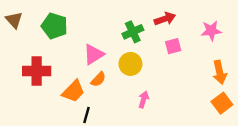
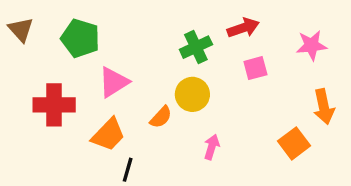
pink triangle: (94, 54) -> (114, 82), moved
orange semicircle: (98, 79) -> (161, 117), moved
orange square: (222, 103) -> (294, 143), moved

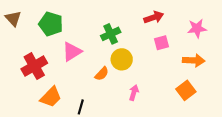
green cross: (196, 47) -> (111, 34), moved
red cross: (54, 105) -> (34, 66), turned -30
orange arrow: (324, 107) -> (194, 60), moved, turned -75
orange trapezoid: (108, 135) -> (51, 97), moved

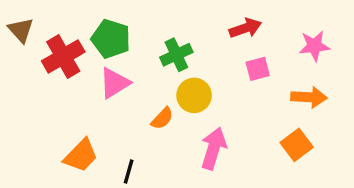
green pentagon: (51, 24) -> (111, 39), moved
red cross: (34, 66) -> (63, 56), moved
pink arrow: (134, 93) -> (214, 148), size x1.6

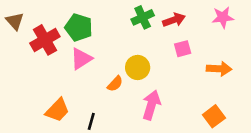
pink star: (314, 46) -> (223, 17), moved
green cross: (176, 55) -> (143, 17), moved
orange square: (297, 145) -> (214, 116), moved

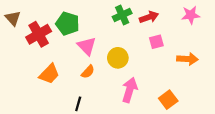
pink triangle: (81, 59) -> (87, 46), moved, turned -42
orange semicircle: (115, 84) -> (88, 72), moved
orange trapezoid: (57, 110) -> (49, 74), moved
orange square: (214, 116) -> (168, 100), moved

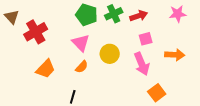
green pentagon: (67, 24) -> (87, 15), moved
pink arrow: (130, 90) -> (142, 64), moved, turned 140

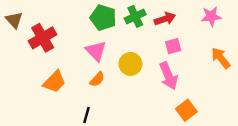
orange arrow: (175, 55) -> (221, 58), moved, turned -132

